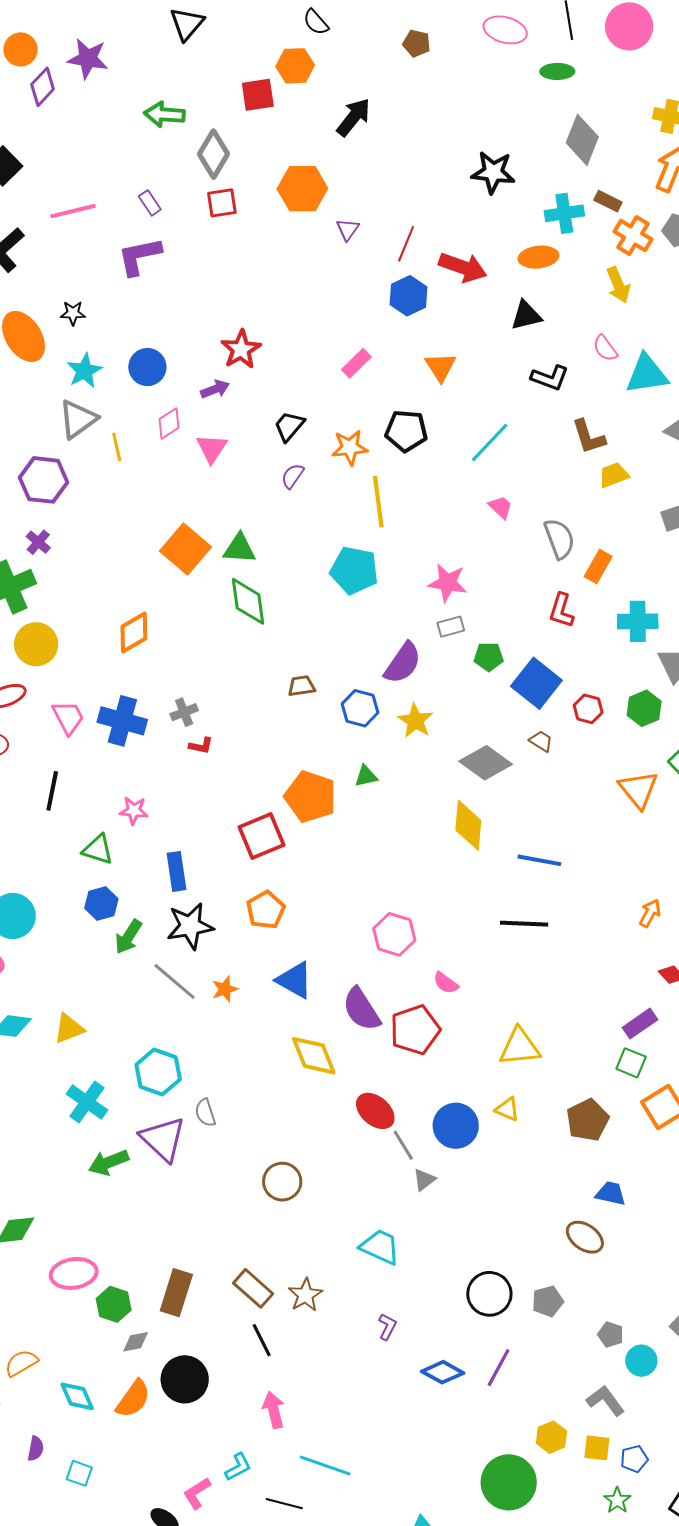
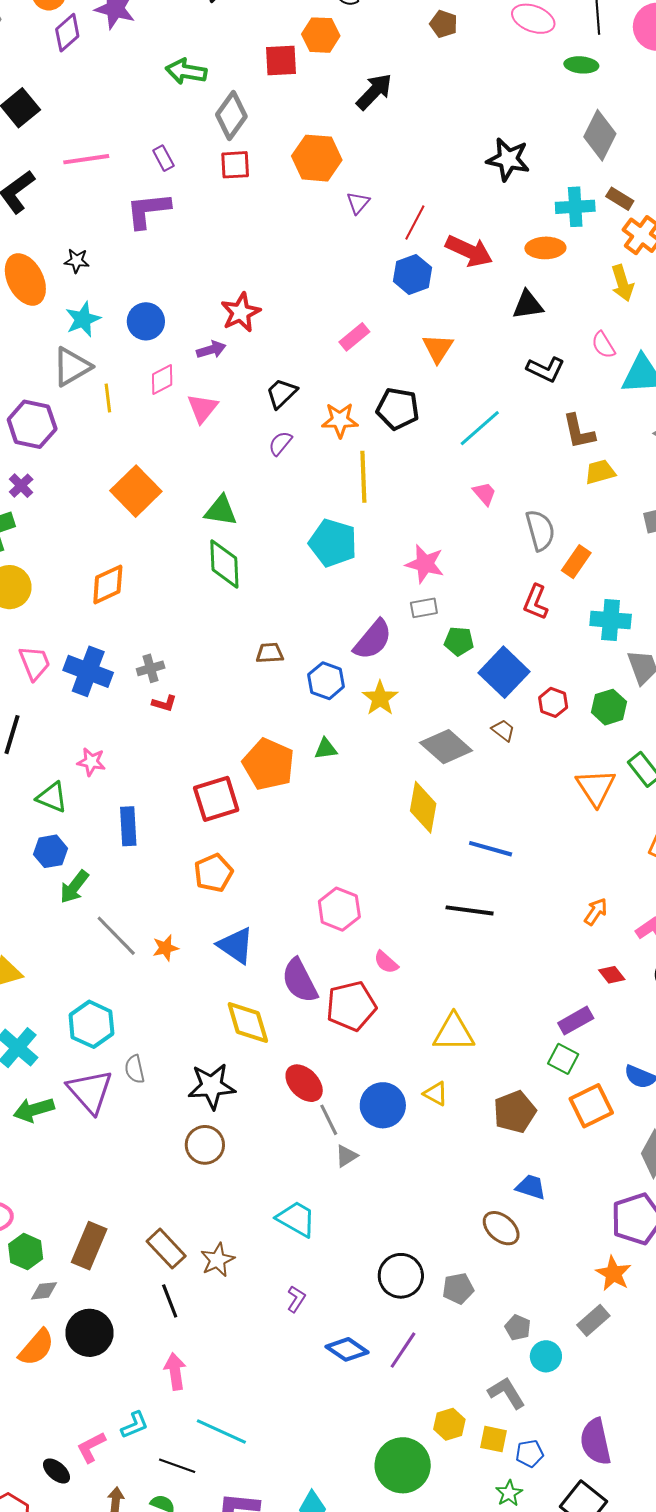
orange square: (186, 549) -> (136, 491), moved
black star: (190, 926) -> (212, 1086), moved

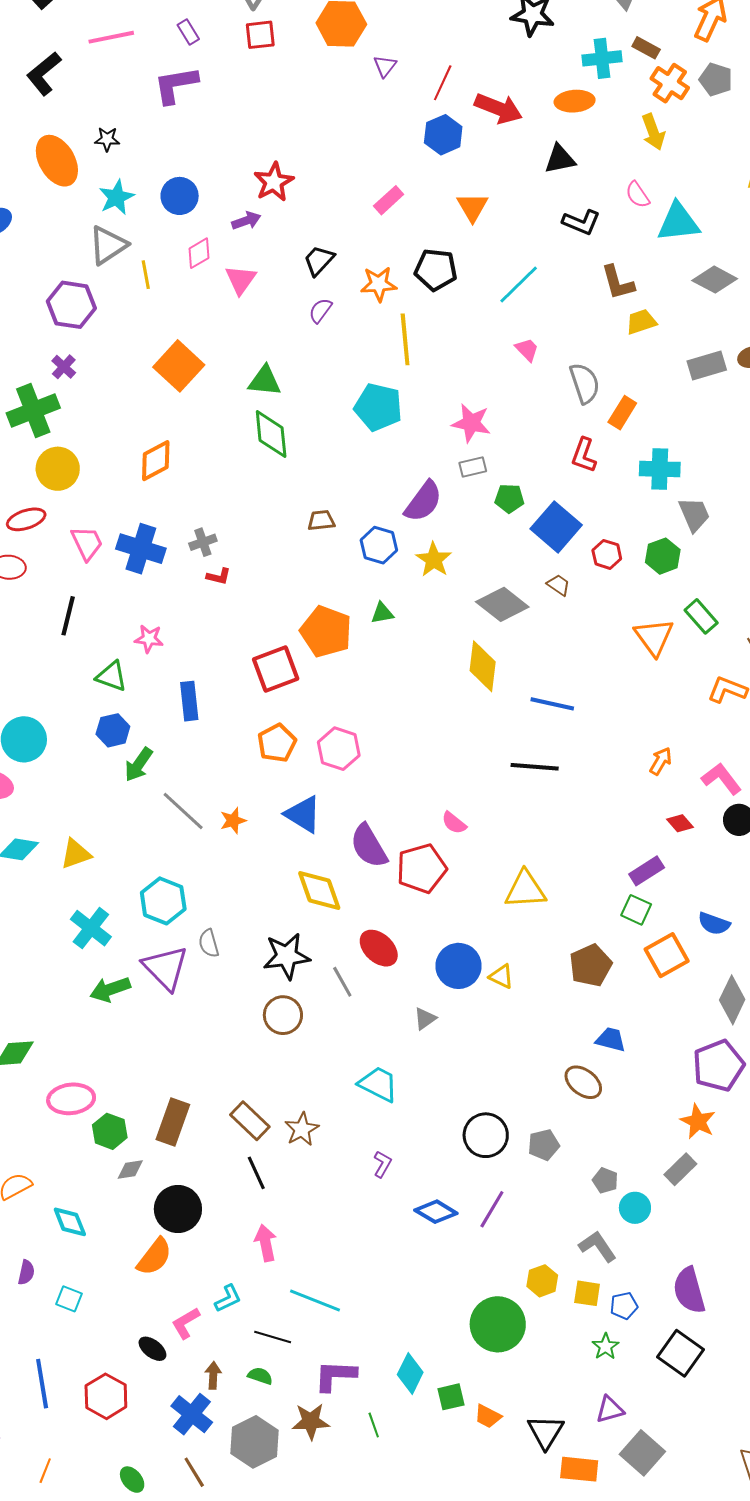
pink hexagon: (339, 909) -> (339, 749), moved
yellow triangle: (436, 1094) -> (501, 976), moved
gray line: (329, 1120) -> (342, 982), moved
orange semicircle: (36, 1347) -> (154, 1257), moved

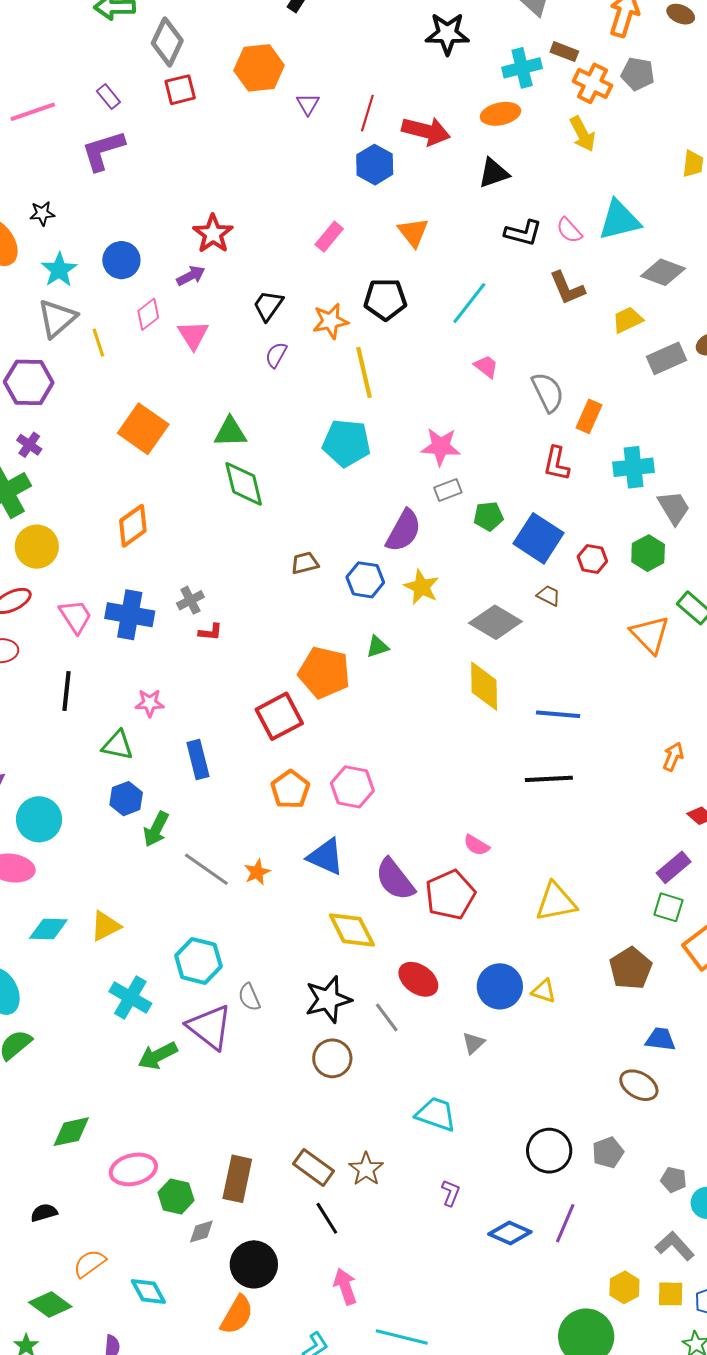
pink semicircle: (638, 195) -> (569, 230), moved
yellow trapezoid: (641, 322) -> (628, 320), moved

